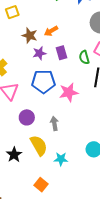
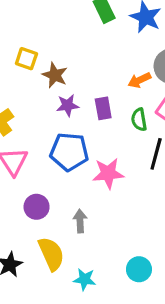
yellow square: (12, 12) -> (26, 59), moved, turned 32
orange arrow: (51, 31) -> (139, 80), moved

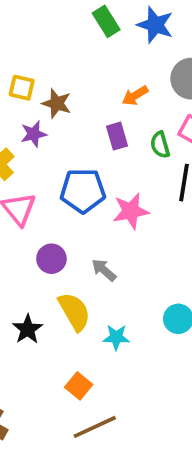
orange arrow: (139, 80) -> (135, 96), moved
purple star: (68, 105) -> (34, 134), moved
gray arrow: (80, 221) -> (104, 270), turned -40

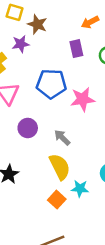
yellow semicircle: (74, 312) -> (60, 167), moved
cyan star: (116, 337) -> (80, 189), moved
orange square: (79, 386) -> (57, 200), moved

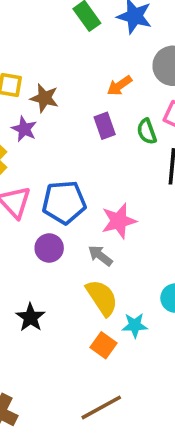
purple star: (21, 44) -> (24, 129), turned -30
blue pentagon: (51, 84) -> (64, 202), moved
pink star: (83, 99) -> (119, 221), moved

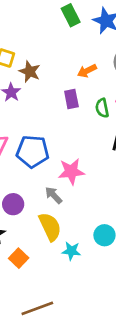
purple circle: (49, 248) -> (13, 204), moved
orange square: (103, 345) -> (19, 258), moved

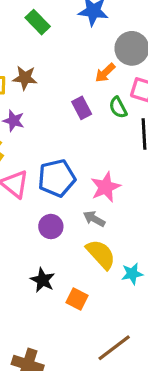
green rectangle: (71, 15) -> (38, 22), moved
orange arrow: (87, 71) -> (105, 73), moved
brown star: (30, 72) -> (25, 78), moved
purple circle: (13, 204) -> (51, 227), moved

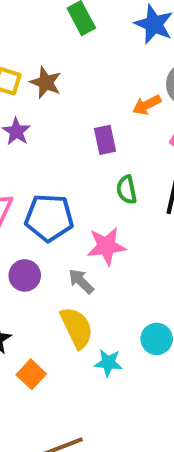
green semicircle: (118, 107) -> (127, 190), moved

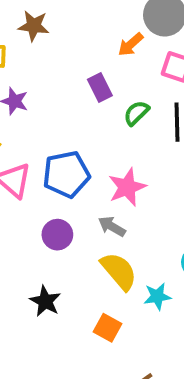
brown star: (46, 83) -> (34, 26), moved
green semicircle: (127, 190) -> (136, 113), moved, turned 72
orange square: (31, 374) -> (108, 328), moved

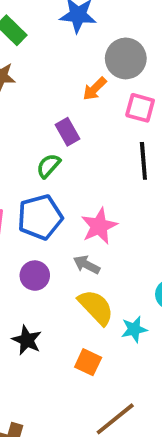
green semicircle: (136, 113) -> (48, 166), moved

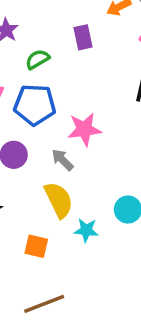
green semicircle: (48, 166) -> (38, 59), moved
orange square: (88, 362) -> (36, 246), turned -30

